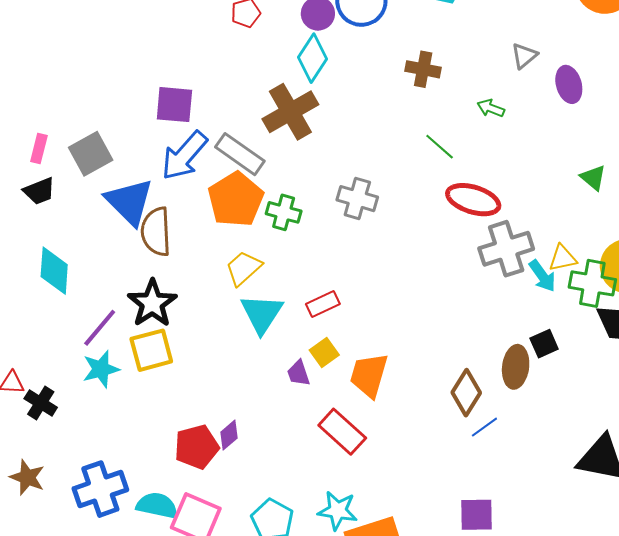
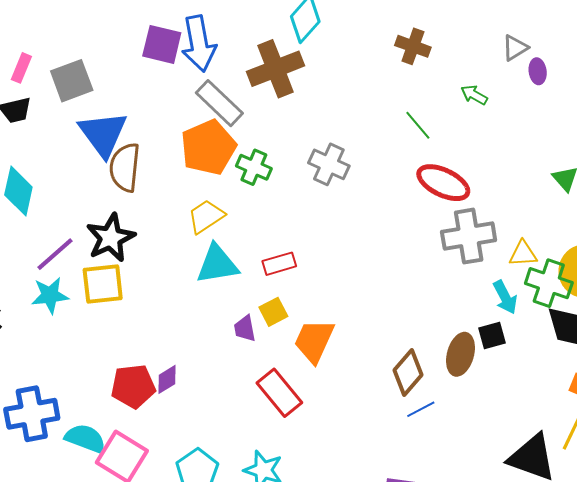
purple ellipse: (569, 84) -> (538, 71), moved, size x0.7
blue arrow: (184, 156) -> (199, 44), moved, turned -60
cyan arrow: (542, 276) -> (505, 297), moved
cyan triangle: (262, 314) -> (217, 264), turned 39

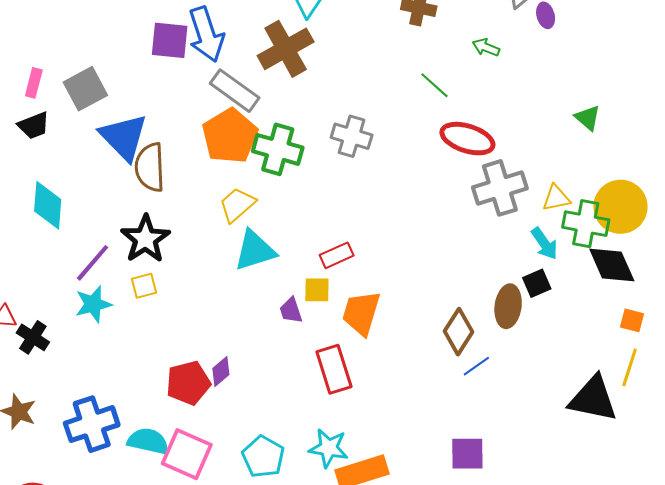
green cross: (254, 167) -> (278, 149), size x1.4
red rectangle: (279, 264) -> (337, 255), moved
yellow square: (103, 284) -> (144, 286), size x0.6
yellow square: (273, 312) -> (317, 290), turned 36
red rectangle: (279, 393) -> (334, 369), turned 30

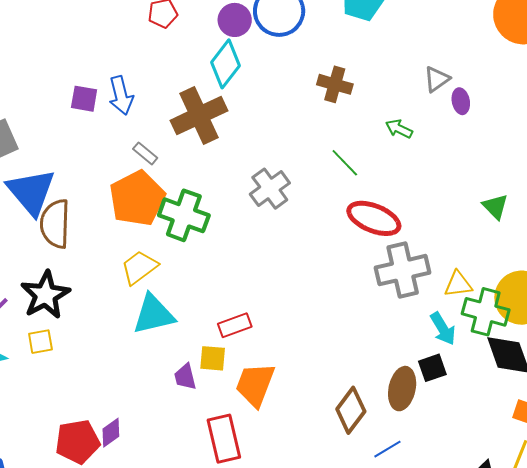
blue arrow: (206, 34) -> (121, 95), size x0.7
purple square: (170, 40) -> (84, 99), size x0.7
gray rectangle: (235, 91) -> (145, 153), size x0.5
gray cross: (352, 136) -> (270, 189), moved, turned 33
blue line: (476, 366) -> (387, 449), moved

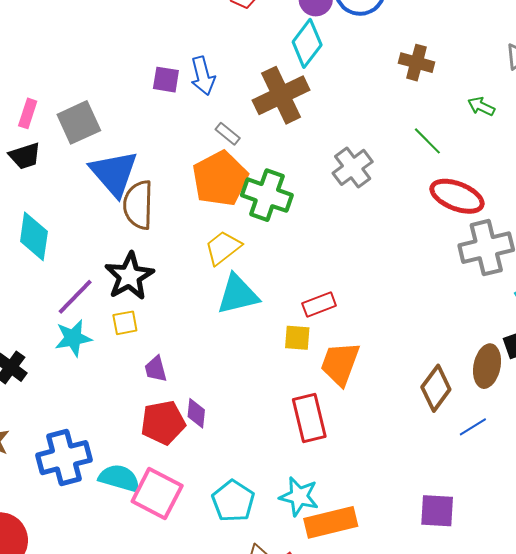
purple trapezoid: (185, 377) -> (156, 369), moved
purple diamond: (111, 433) -> (196, 413), turned -48

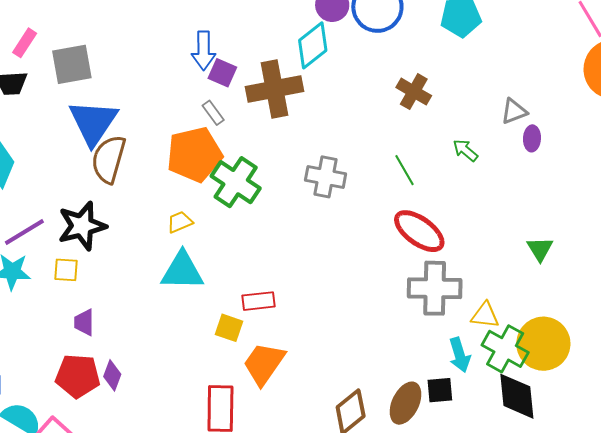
purple square: (166, 80) -> (222, 73), moved
gray cross: (353, 167) -> (326, 177), turned 33
yellow trapezoid: (223, 248) -> (180, 222), size x0.7

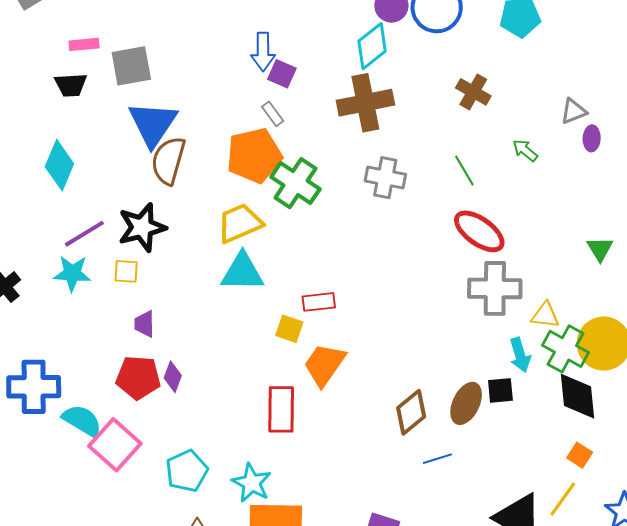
pink rectangle: (25, 43) -> (84, 44), turned 52
brown cross: (275, 89) -> (365, 103), moved
yellow trapezoid: (180, 222) -> (240, 223), size x1.8

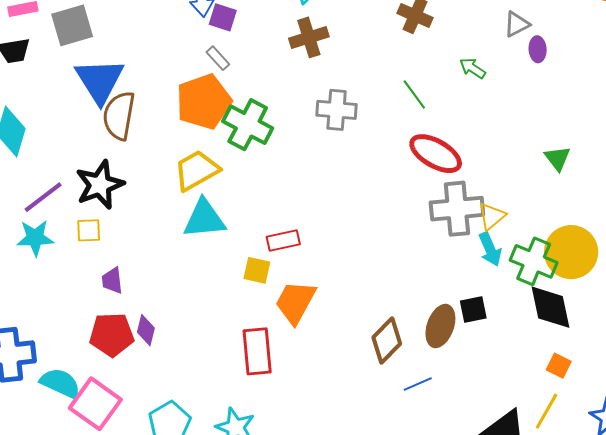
brown cross: (365, 103) -> (309, 37), size x0.7
yellow triangle: (545, 315) -> (492, 216), moved, turned -40
cyan arrow: (520, 355) -> (490, 249), moved

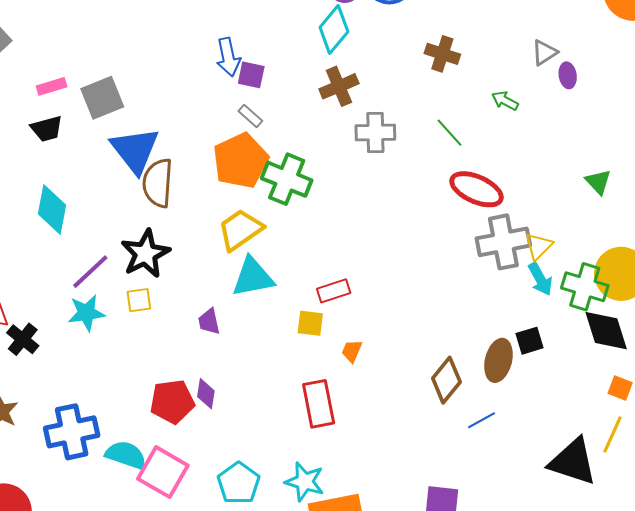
gray cross: (337, 110) -> (375, 132), moved
purple trapezoid: (112, 280) -> (209, 321), moved
orange trapezoid: (295, 302) -> (352, 351), size x0.5

